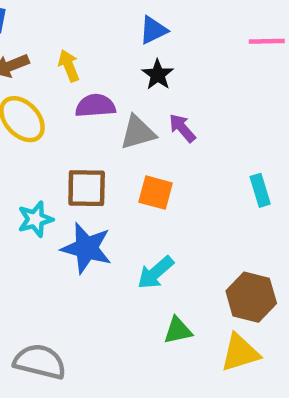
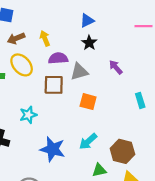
purple arrow: (182, 128) -> (116, 67), moved
brown square: (87, 188) -> (54, 85), moved
blue star: (87, 248) -> (53, 149), moved
brown hexagon: (251, 297) -> (122, 151), moved

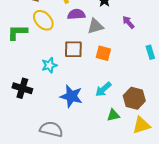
brown square: (54, 85) -> (73, 49), moved

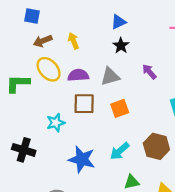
purple semicircle: (76, 14) -> (78, 75), moved
orange square: (103, 53) -> (120, 108), turned -35
brown hexagon: (134, 98) -> (156, 146), moved

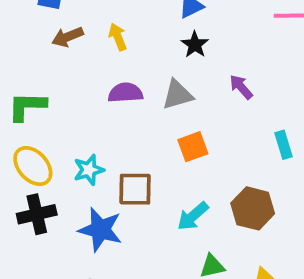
yellow ellipse: (49, 69) -> (33, 166), moved
brown square: (84, 104) -> (135, 189), moved
black cross: (24, 150) -> (37, 214), turned -30
blue star: (82, 159) -> (100, 230), moved

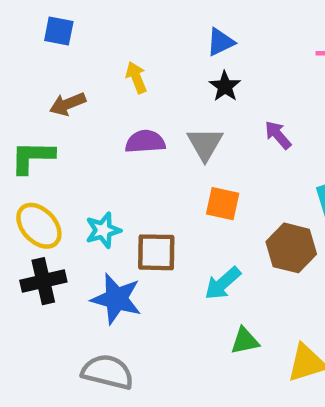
brown arrow: (68, 37) -> (68, 104), moved
gray triangle: (177, 95) -> (205, 144), turned -44
orange square: (193, 147) -> (223, 204), turned 32
brown hexagon: (253, 208) -> (291, 248), moved

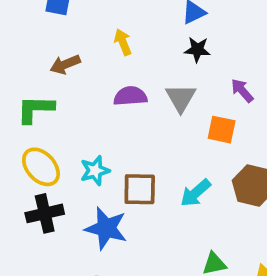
black star: (225, 86) -> (197, 50), turned -30
orange square: (223, 204) -> (222, 130), moved
cyan arrow: (223, 283) -> (196, 193), moved

